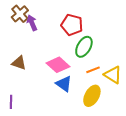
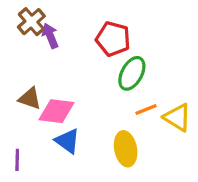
pink diamond: (58, 65) -> (56, 111), moved, turned -35
blue triangle: (64, 84) -> (67, 141), moved
yellow ellipse: (92, 96) -> (126, 149), moved, turned -40

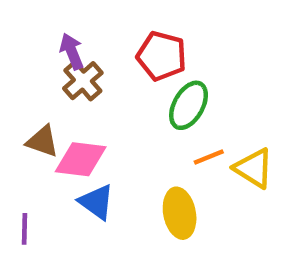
brown cross: (31, 22) -> (83, 81), moved

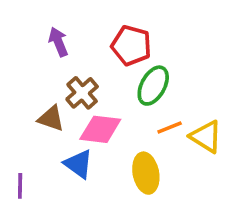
brown cross: (83, 81) -> (82, 93), moved
brown triangle: (42, 141) -> (51, 118), moved
pink diamond: (81, 159) -> (100, 129), moved

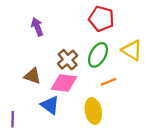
red pentagon: (131, 45) -> (101, 19), moved
brown cross: (82, 93) -> (68, 60), moved
yellow triangle: (206, 137) -> (132, 50), moved

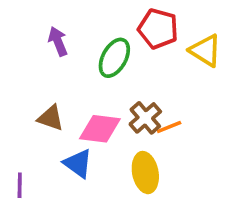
yellow triangle: (132, 50) -> (205, 51), moved
green ellipse: (98, 55) -> (114, 58), moved
brown cross: (68, 60) -> (145, 118), moved

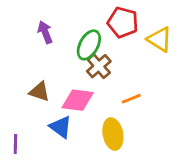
brown cross: (145, 118) -> (99, 66), moved

